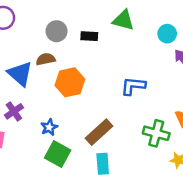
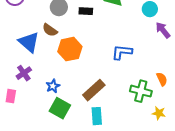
brown semicircle: (46, 59) -> (50, 30), turned -133

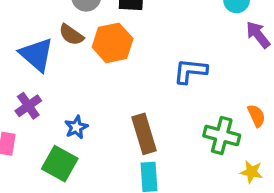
orange hexagon: (70, 49) -> (113, 43), moved
brown rectangle: (94, 90) -> (144, 134), turned -65
green square: (60, 108) -> (60, 164), moved

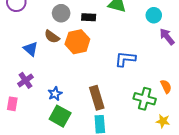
blue triangle: (37, 55) -> (31, 49), size x0.7
green square: (60, 164) -> (60, 116), moved

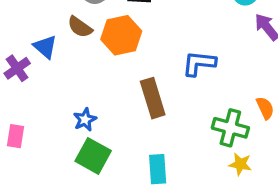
purple cross: (25, 80) -> (17, 68), moved
brown rectangle: (97, 98) -> (153, 98), moved
yellow star: (163, 121) -> (240, 164), moved

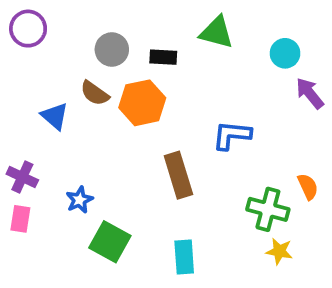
purple cross: (17, 68) -> (22, 177), moved, turned -30
blue star: (85, 120) -> (79, 200), moved

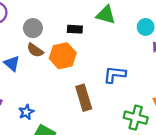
gray circle: (112, 49) -> (33, 28), moved

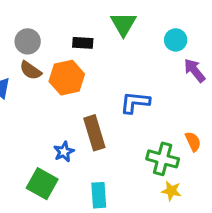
green triangle: (106, 15) -> (123, 24), turned 45
blue star: (26, 112) -> (64, 152), moved

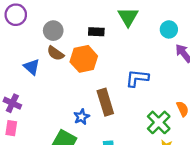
green cross: (163, 159) -> (159, 122), turned 30

